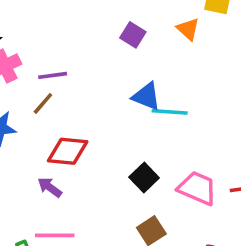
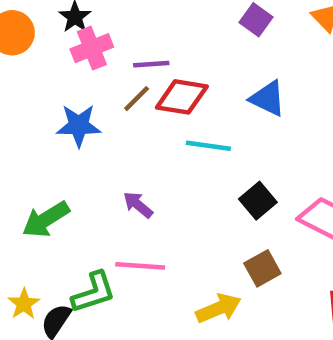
cyan line: (170, 112) -> (208, 146), moved
red diamond: (68, 151) -> (182, 97), moved

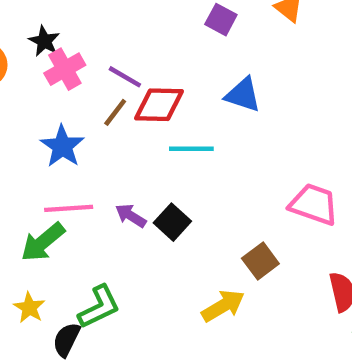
purple line: (151, 64) -> (125, 77), turned 42
blue star: (79, 125) -> (62, 146), turned -30
black square: (258, 201) -> (172, 222), moved
pink line: (140, 266) -> (69, 208), moved
yellow star: (24, 304) -> (29, 308), moved

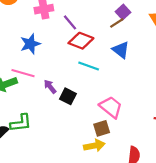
brown line: (115, 112) -> (117, 23), moved
pink trapezoid: (314, 204) -> (111, 107), moved
black square: (172, 222) -> (68, 96), turned -35
yellow arrow: (223, 306) -> (94, 146), moved

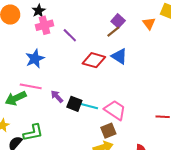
red diamond: (81, 41) -> (94, 60), moved
cyan line: (89, 66) -> (88, 106), moved

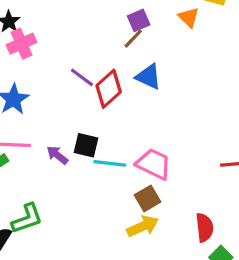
purple square: (118, 21) -> (139, 20), turned 32
purple line: (70, 35) -> (82, 77), moved
red diamond: (94, 60) -> (109, 89), turned -50
black square: (74, 104) -> (86, 145), moved

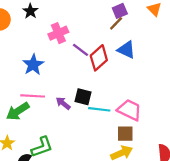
pink cross: (22, 44) -> (58, 33), moved
brown square: (148, 198) -> (125, 134), turned 30

